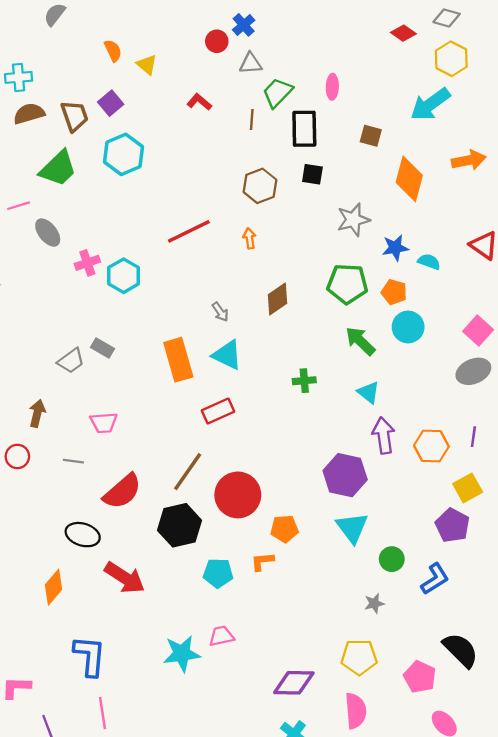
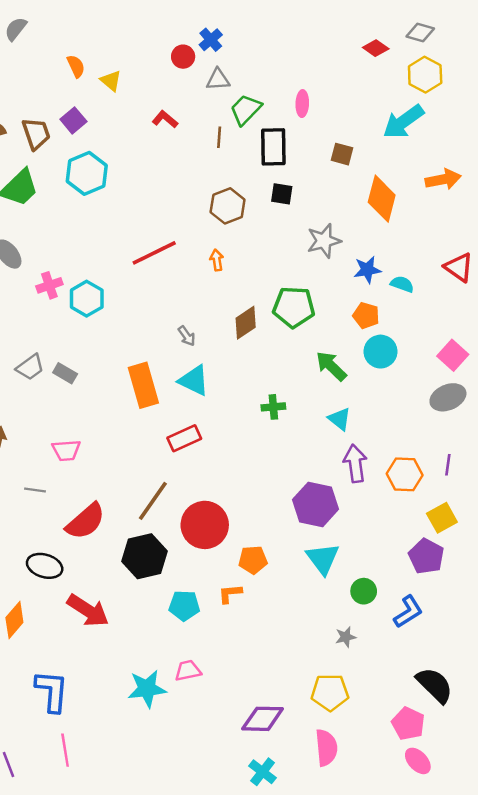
green pentagon: (347, 284) -> (294, 307), moved
gray trapezoid: (71, 361) -> (30, 367), moved
pink pentagon: (420, 677) -> (408, 724), moved

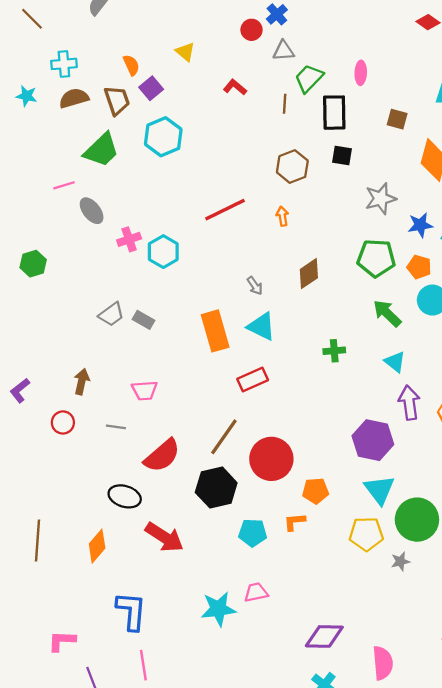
orange semicircle: (76, 66) -> (131, 65), moved
green pentagon: (294, 307) -> (376, 258), moved
green circle: (364, 591) -> (417, 520), size x1.8
yellow pentagon: (330, 692) -> (366, 534), moved

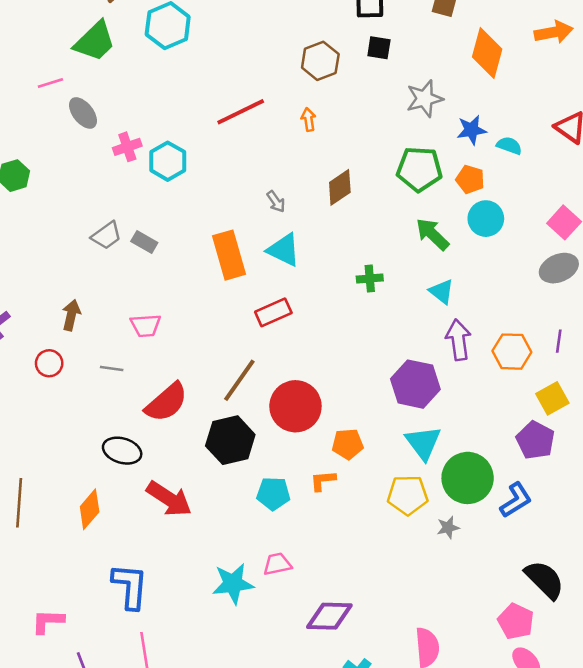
purple diamond: (324, 636) -> (329, 616), moved

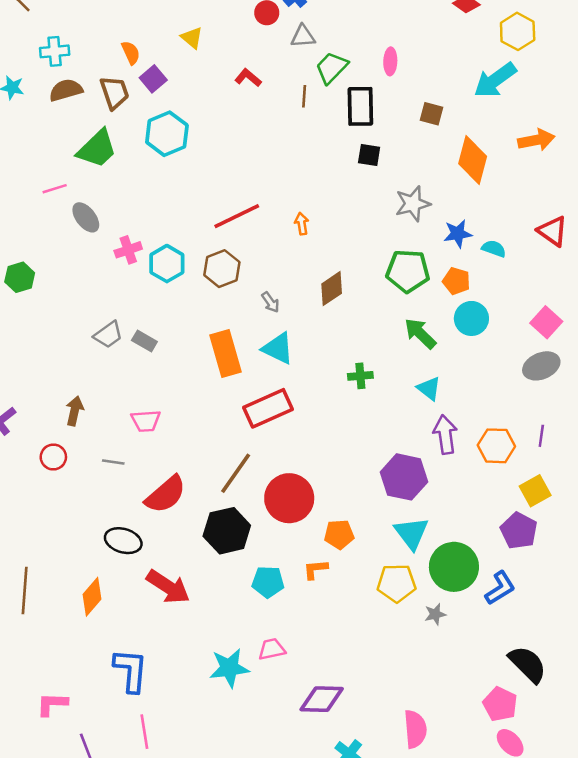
brown hexagon: (320, 61) -> (222, 269), moved
red rectangle: (273, 312) -> (268, 408), size x1.4

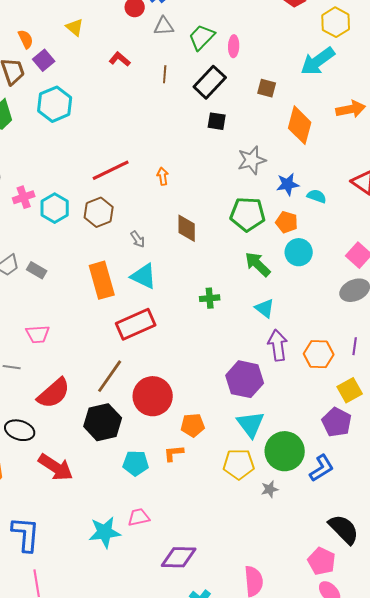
green trapezoid: (332, 68) -> (202, 37), moved
black rectangle: (360, 106) -> (210, 82), turned 44
brown diamond: (332, 289) -> (187, 228), turned -56

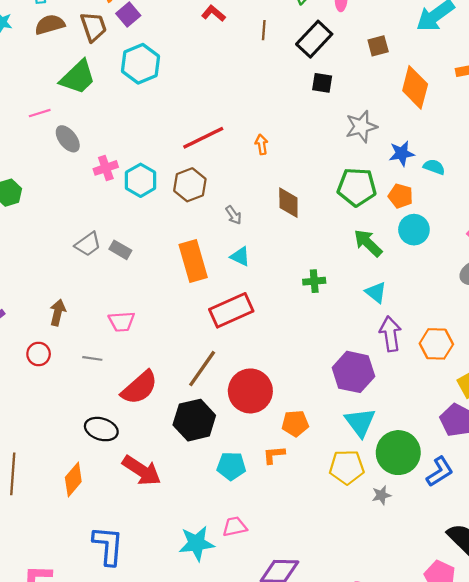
brown square: (267, 88) -> (378, 46), turned -30
cyan triangle: (144, 276) -> (240, 256), size x0.7

